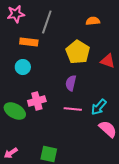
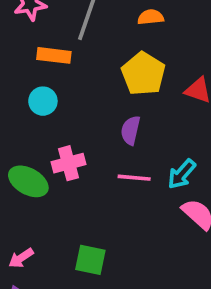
orange semicircle: (93, 21) -> (151, 17), moved

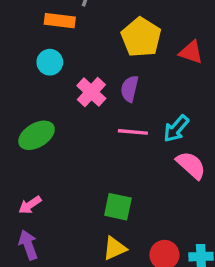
pink cross: (68, 163) -> (91, 92), moved, turned -32
green ellipse: (28, 181) -> (37, 135), turned -60
green square: (90, 260) -> (118, 207), moved

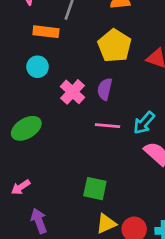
purple arrow: (28, 245) -> (39, 221), moved
yellow triangle: (115, 248) -> (106, 224), moved

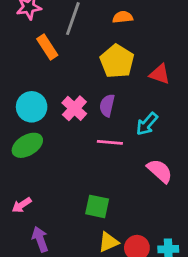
orange rectangle: (46, 32) -> (47, 47), turned 50
cyan circle: (37, 67) -> (32, 107), moved, size x1.4
cyan arrow: (144, 123) -> (147, 124), moved

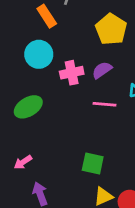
purple semicircle: (107, 105) -> (102, 70), turned 42
cyan circle: (32, 107) -> (39, 54), moved
pink cross: (74, 108) -> (72, 73), turned 35

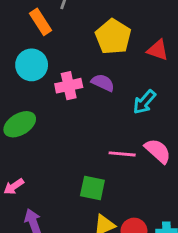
purple semicircle: (102, 70) -> (103, 83), turned 60
pink line: (105, 104) -> (122, 154), moved

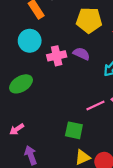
yellow pentagon: (113, 37) -> (89, 20), turned -30
pink line: (122, 154) -> (95, 106), turned -30

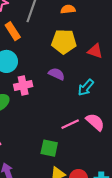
pink cross: (57, 56) -> (23, 85), moved

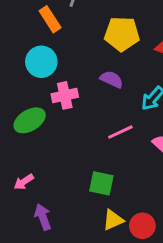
pink line: (70, 124) -> (120, 132), moved

